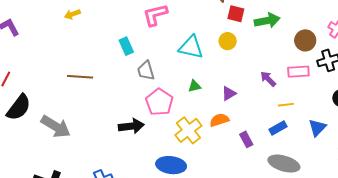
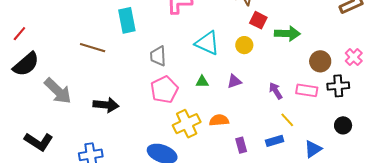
cyan rectangle: (126, 46) -> (127, 20), moved, size x1.4
purple triangle: (229, 93) -> (234, 81), moved
yellow line: (286, 105) -> (287, 120), turned 42
black arrow: (131, 126) -> (106, 105), moved

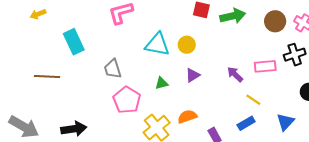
yellow circle: (244, 45) -> (187, 45), moved
brown circle: (320, 61) -> (275, 21), moved

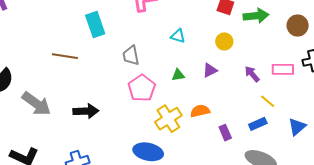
cyan triangle: (157, 44) -> (178, 36), size x0.6
yellow circle: (187, 45) -> (224, 41), moved

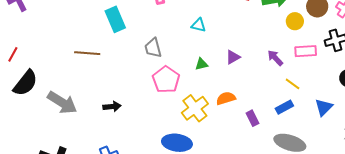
yellow circle: (224, 41) -> (295, 21), moved
black arrow: (86, 111) -> (112, 106), size x0.7

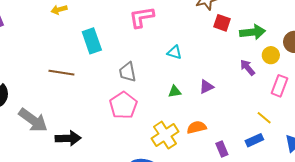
pink rectangle: (306, 51) -> (279, 86), turned -70
purple arrow: (275, 58) -> (247, 67), moved
pink pentagon: (166, 80) -> (123, 105), moved
black arrow: (112, 106) -> (68, 138), moved, size x1.4

